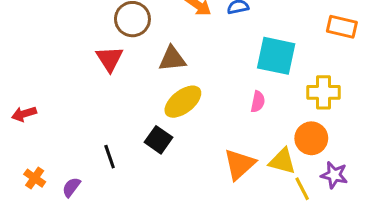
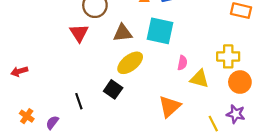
cyan square: (276, 56) -> (160, 31), moved
orange circle: (311, 138) -> (240, 82), moved
yellow triangle: (282, 161) -> (199, 79), moved

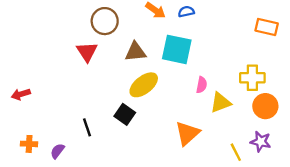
yellow triangle: (199, 79) -> (220, 103), turned -36
orange cross: (27, 116) -> (29, 144), turned -32

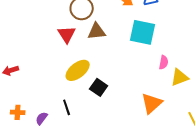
brown triangle: (135, 52) -> (97, 31), moved
yellow ellipse: (144, 85) -> (78, 70), moved
black line: (87, 127) -> (67, 107), moved

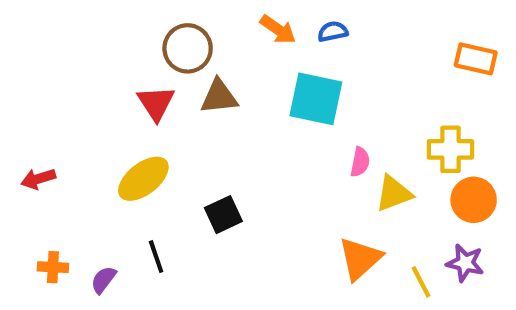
yellow ellipse: (78, 70) -> (143, 179), moved
black square: (99, 87) -> (223, 215), turned 30
orange triangle: (152, 103) -> (360, 259), moved

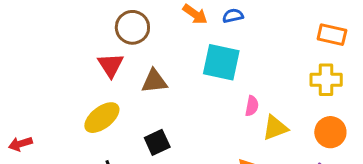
brown triangle: (219, 97) -> (154, 81), moved
yellow cross: (450, 149) -> (326, 80), moved
red arrow: (38, 179) -> (20, 144), moved

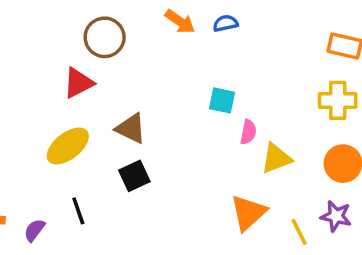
cyan square: (221, 62) -> (222, 100), moved, size x0.6
red triangle: (111, 65) -> (78, 83), turned 36
brown triangle: (154, 81) -> (131, 128), moved, turned 32

